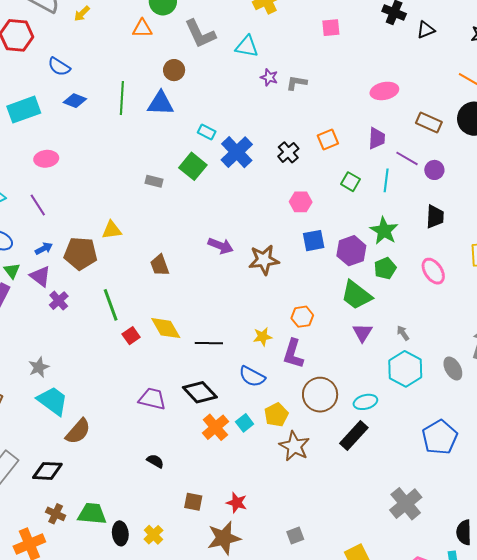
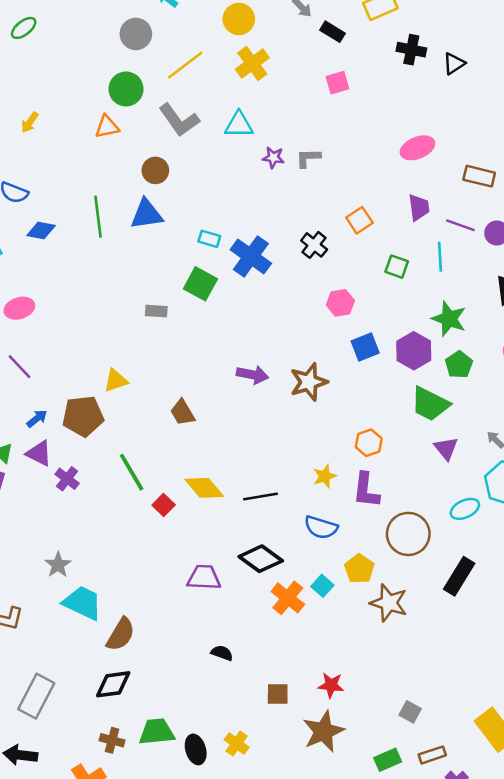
cyan ellipse: (365, 402) -> (465, 509), moved
black diamond: (47, 471) -> (113, 684), moved
gray square: (295, 535) -> (410, 712), turned -30

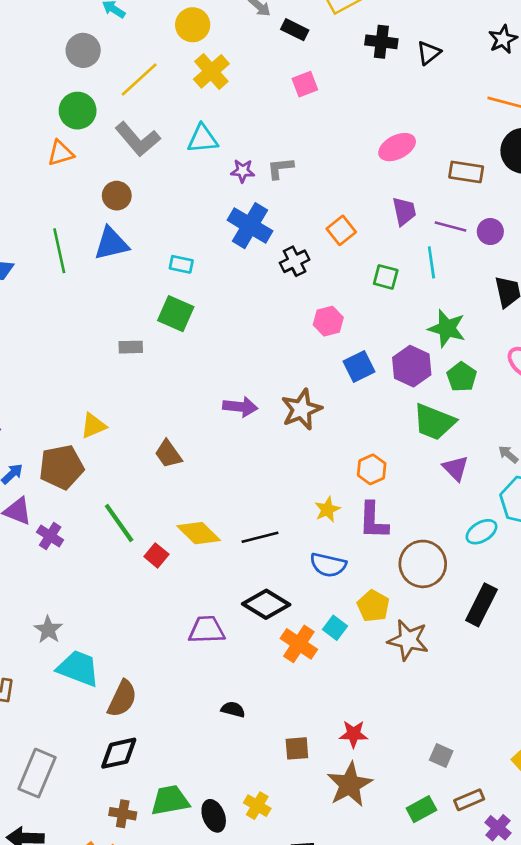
black cross: (314, 245) -> (295, 261), turned 30
blue cross: (251, 256) -> (250, 226), moved

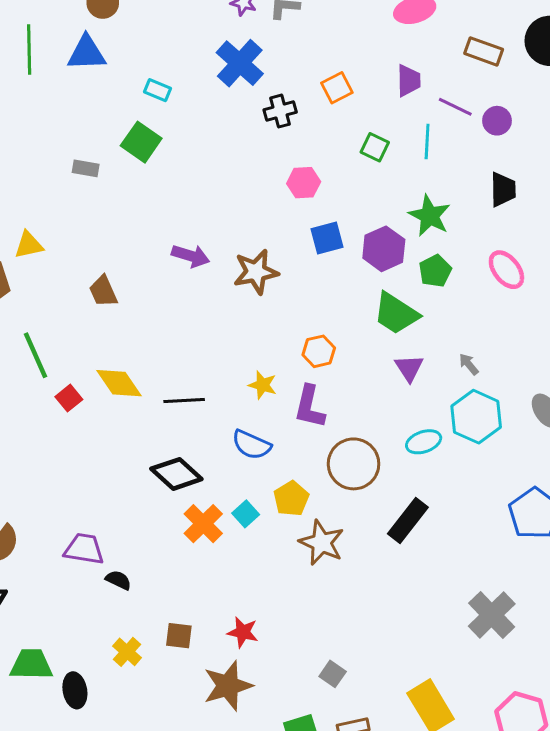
yellow star: (327, 509) -> (263, 385), turned 30
purple trapezoid: (207, 630) -> (84, 549), moved
yellow cross: (257, 806) -> (127, 652), moved

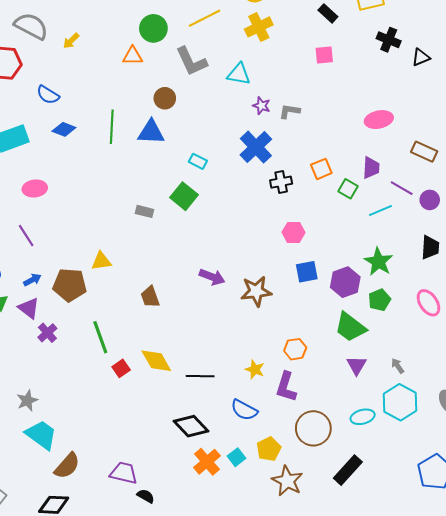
cyan line: (427, 141) -> (381, 211), turned 60
green square: (375, 147) -> (348, 189), moved

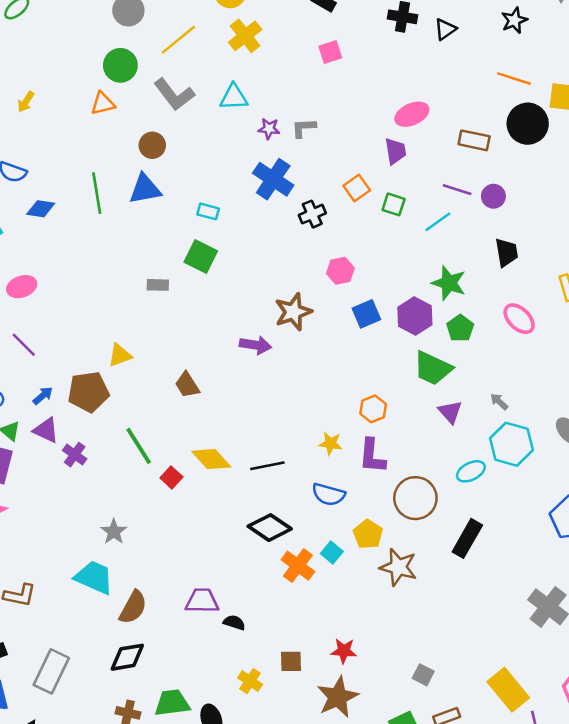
purple trapezoid: (371, 168) -> (395, 151), moved
brown star: (256, 291) -> (293, 312), moved
gray star: (27, 401) -> (114, 532), moved

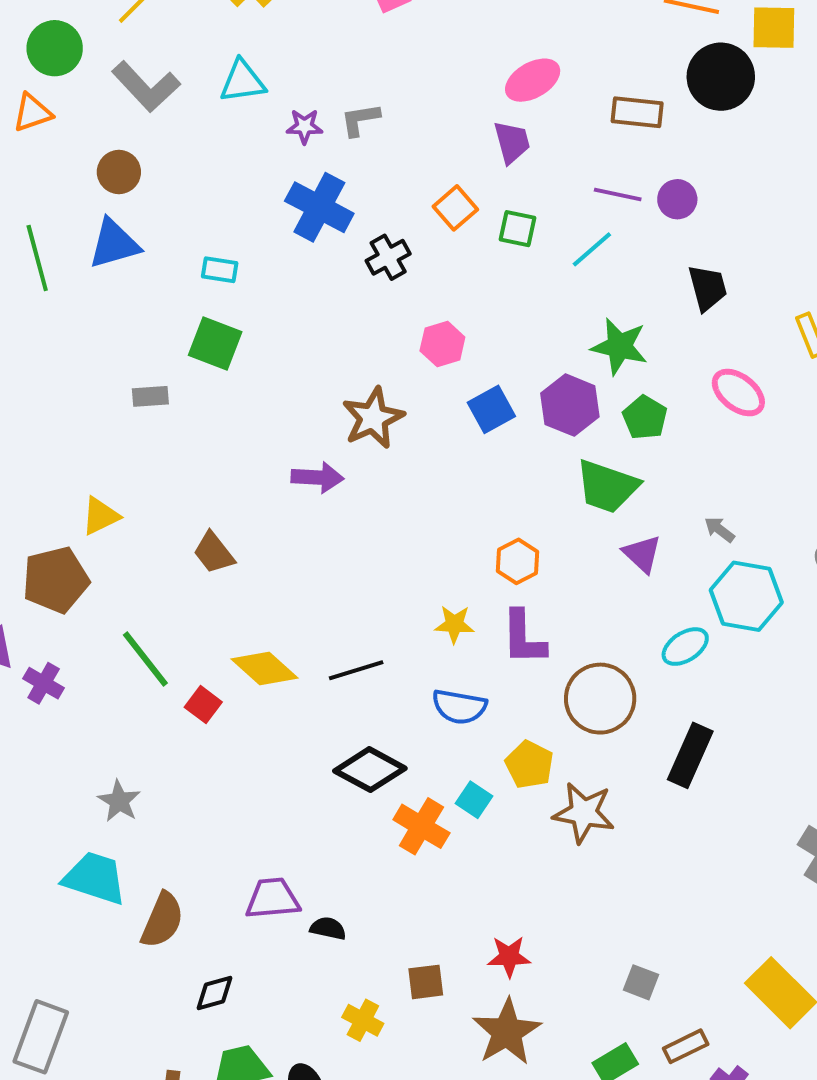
black diamond: (127, 657) -> (214, 993), moved, size x0.7

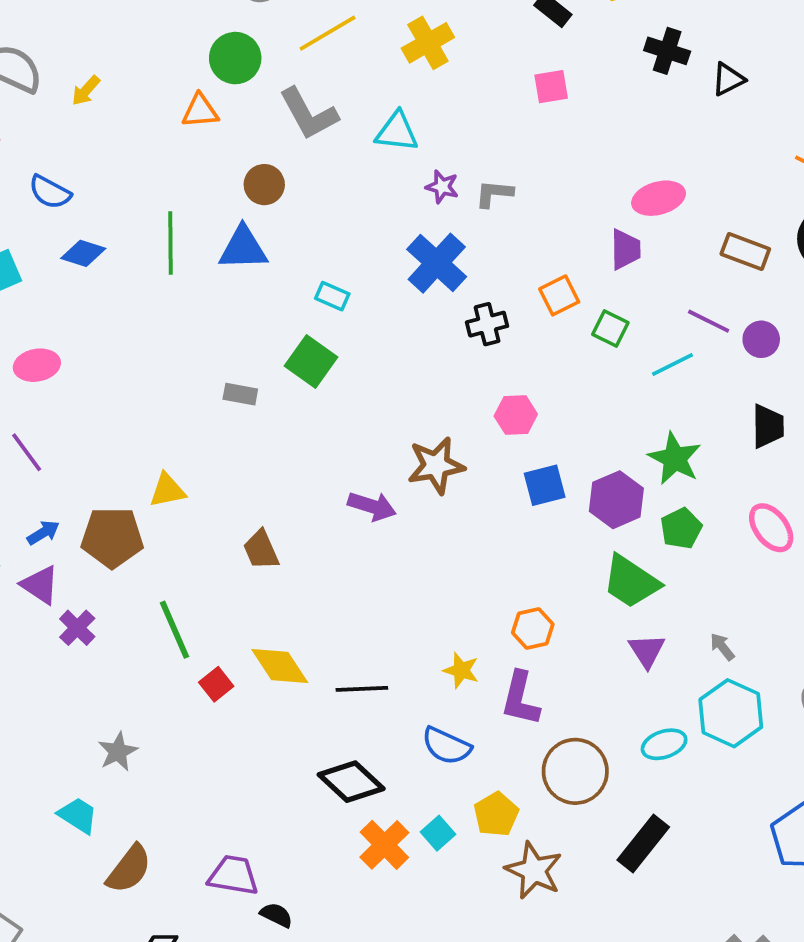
cyan trapezoid: (95, 878) -> (78, 815), size x0.7

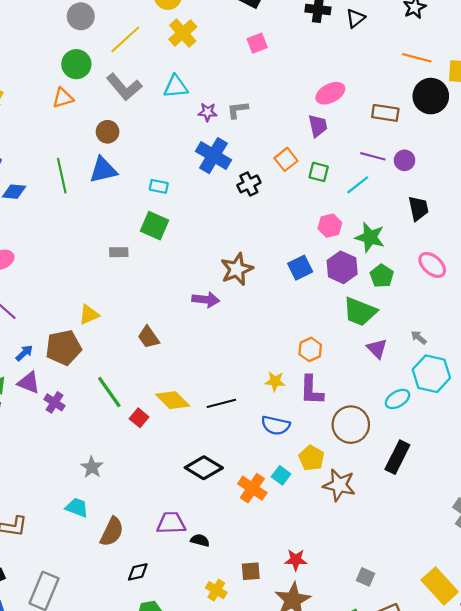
pink hexagon: (516, 415) -> (330, 226), moved
black diamond: (351, 782) -> (204, 468), moved

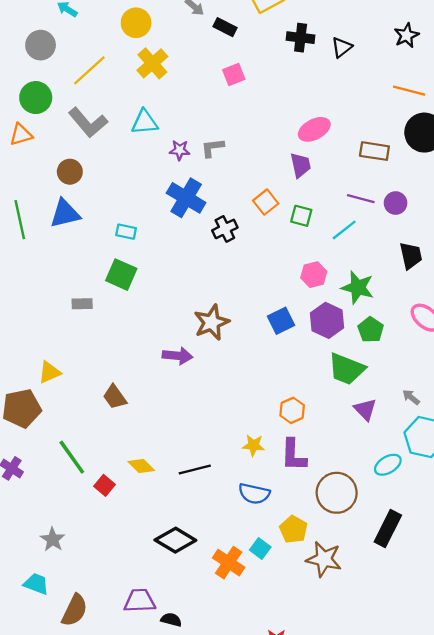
yellow diamond: (173, 400) -> (141, 466), size x0.7

